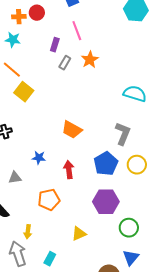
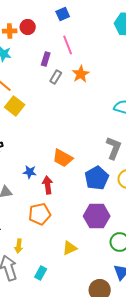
orange trapezoid: (72, 130) -> (63, 158), moved
red arrow: (69, 170) -> (48, 185), moved

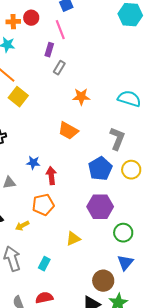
pink line: (68, 45) -> (60, 30), moved
orange star: (81, 74) -> (81, 97), moved, turned 30
orange trapezoid: (63, 158) -> (68, 131), moved
yellow arrow: (19, 246) -> (22, 226), moved, turned 56

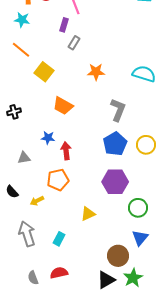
yellow square: (18, 97) -> (44, 72), moved
orange trapezoid: (68, 131) -> (63, 106), moved
gray L-shape: (117, 139) -> (118, 110), moved

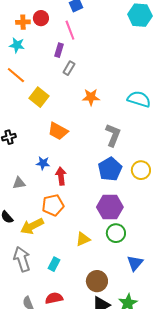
yellow arrow: (37, 201) -> (32, 226), size x1.6
green circle: (138, 208) -> (116, 233), moved
brown circle: (118, 256) -> (97, 281), moved

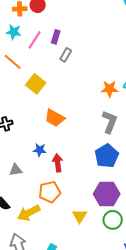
pink line: (70, 30) -> (35, 40), moved, turned 54
orange star: (91, 97) -> (110, 89), moved
yellow triangle: (83, 239) -> (80, 216), moved, turned -35

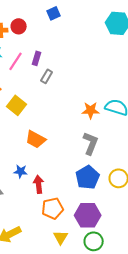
orange pentagon: (50, 192) -> (53, 208), moved

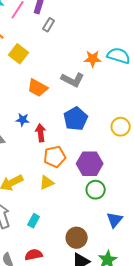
gray L-shape: (91, 143) -> (73, 80), moved, turned 95
blue pentagon: (88, 177) -> (76, 119), moved
yellow triangle: (61, 237) -> (47, 183), moved, turned 35

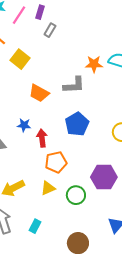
gray L-shape: (73, 80) -> (74, 85), turned -30
purple hexagon: (90, 164) -> (104, 177), moved
green circle: (96, 190) -> (76, 195), moved

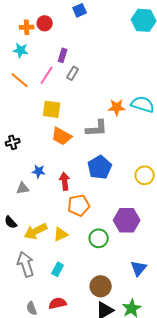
pink line: (19, 15) -> (47, 75), moved
yellow square: (20, 59) -> (52, 109), moved, turned -30
blue star: (24, 125) -> (39, 171), moved
yellow triangle: (48, 188) -> (61, 234), moved

